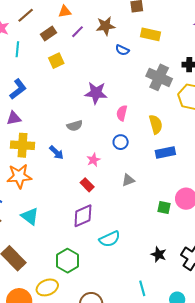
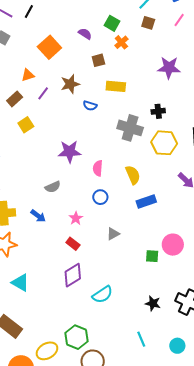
green hexagon: (68, 261) -> (76, 337), moved

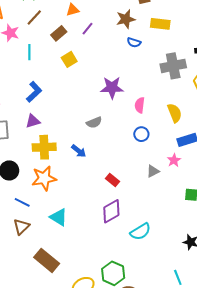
brown star: (70, 84) -> (126, 19), moved
gray cross: (130, 128) -> (173, 66), turned -30
pink star: (76, 218) -> (174, 160), moved

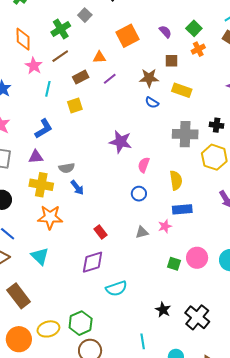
yellow square: (69, 59) -> (75, 106), moved
gray semicircle: (94, 122) -> (67, 168), moved
blue arrow: (79, 151) -> (77, 188), moved
orange star: (44, 178) -> (50, 217), moved

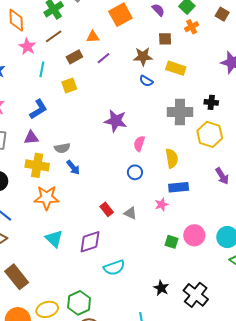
red rectangle: (101, 232) -> (107, 209), moved
gray triangle: (142, 232) -> (130, 213), moved, turned 40
cyan triangle: (40, 256) -> (54, 239), moved

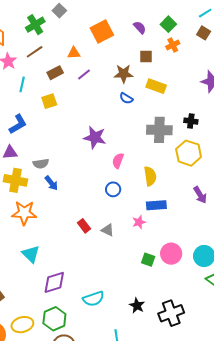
purple diamond: (90, 242) -> (54, 282), moved
cyan semicircle: (114, 268) -> (93, 299), moved
black cross: (196, 295) -> (171, 313), turned 30

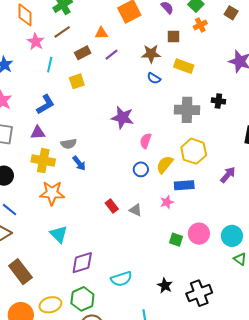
yellow hexagon: (189, 153) -> (194, 151), moved
yellow semicircle: (150, 176) -> (165, 164), moved, turned -132
purple arrow: (200, 195) -> (228, 175), turned -108

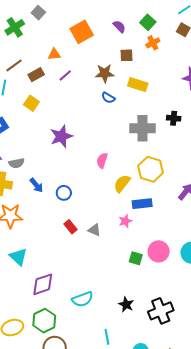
brown line: (62, 32) -> (14, 65), moved
yellow square: (77, 81) -> (31, 103), turned -35
purple star: (122, 118) -> (61, 136), moved, turned -30
gray semicircle: (69, 144) -> (16, 163), moved
blue circle: (141, 169) -> (64, 193), moved

